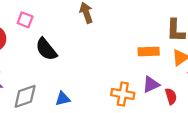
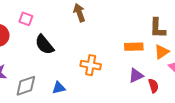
orange cross: (123, 94) -> (91, 65), moved

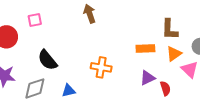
pink square: (26, 19) -> (35, 20), turned -32
black semicircle: (44, 45) -> (47, 60), moved

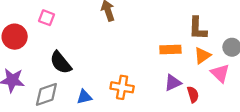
pink square: (35, 20) -> (46, 18), turned 32
orange cross: (101, 67) -> (122, 87), moved

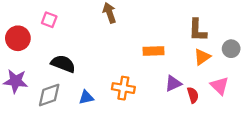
orange rectangle: (170, 50) -> (153, 51), moved
black semicircle: (61, 63) -> (63, 64), turned 150
pink triangle: (220, 73) -> (220, 86), moved

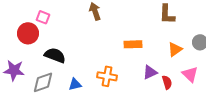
brown L-shape: (198, 30) -> (167, 14), moved
red circle: (18, 38) -> (28, 33), moved

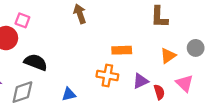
orange cross: (107, 76) -> (107, 76), moved
blue triangle: (75, 84) -> (69, 94), moved

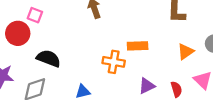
orange cross: (107, 76) -> (114, 62), moved
purple triangle: (140, 81) -> (147, 86), moved

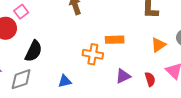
pink square: (35, 15) -> (21, 12), turned 32
black semicircle: (49, 58) -> (34, 51), turned 95

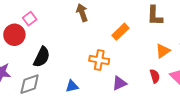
orange rectangle: (115, 40) -> (120, 32), moved, turned -42
purple triangle: (123, 76) -> (119, 83), moved
red semicircle: (150, 79) -> (155, 76), moved

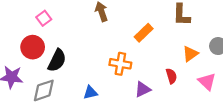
red circle: (14, 35) -> (33, 47), moved
red semicircle: (155, 76) -> (171, 76), moved

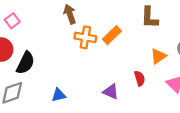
orange cross: (120, 64) -> (85, 37), moved
purple triangle: (143, 89) -> (111, 92), turned 49

